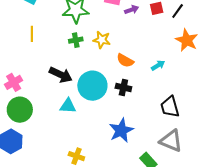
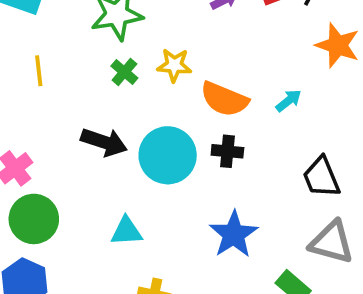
green cross: (76, 40) -> (124, 72), turned -32
orange semicircle: (125, 60) -> (224, 99), size x1.4
cyan triangle: (68, 106) -> (126, 231), moved

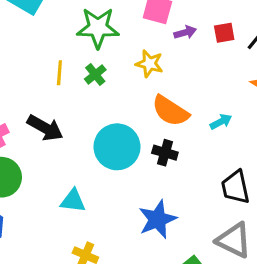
yellow star: (174, 65) -> (149, 64), moved
yellow line: (39, 71) -> (59, 73), moved
black arrow: (104, 142) -> (45, 128), moved

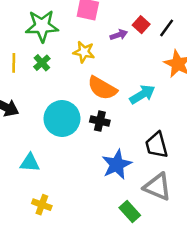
purple arrow: (185, 32) -> (119, 35), moved
red square: (224, 33) -> (141, 25), turned -35
cyan arrow: (221, 122) -> (142, 94), size x1.5
blue star: (157, 219) -> (117, 164), moved

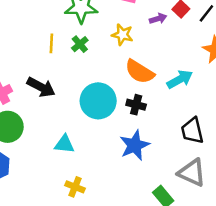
blue star: (117, 164) -> (135, 145), moved

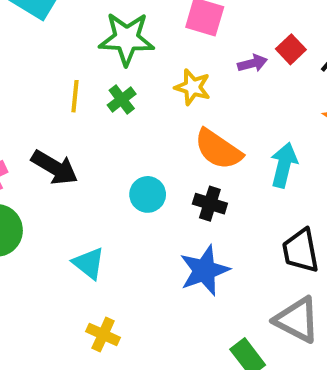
cyan arrow: (180, 79) -> (284, 165), turned -50
cyan circle: (98, 101) -> (148, 194), size x0.6
cyan triangle: (64, 144) -> (89, 263), turned 30

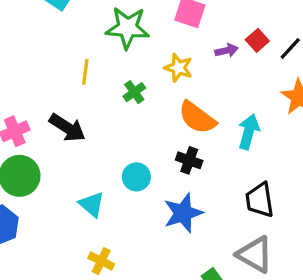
green cross: (122, 99) -> (134, 92), moved
cyan circle: (148, 194) -> (136, 177), moved

